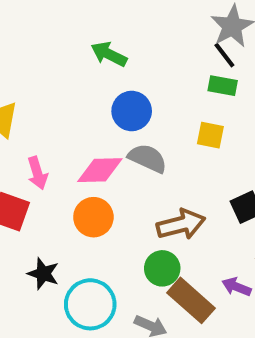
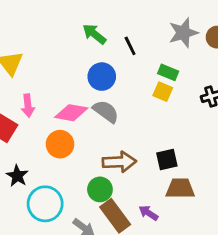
black line: (224, 55) -> (130, 46), moved
yellow square: (210, 135) -> (163, 92), moved

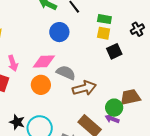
gray semicircle: (106, 111) -> (66, 73), moved
black square: (167, 159) -> (114, 51), moved
black star: (17, 176) -> (17, 122), moved
green circle: (100, 189) -> (114, 108), moved

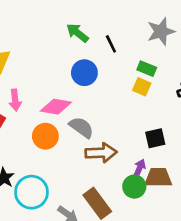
black square: (114, 51) -> (155, 138), moved
purple arrow: (112, 119) -> (139, 168), moved, turned 80

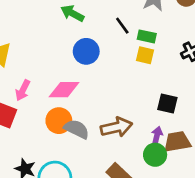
black line: (111, 44) -> (122, 26), moved
pink arrow: (15, 100) -> (23, 90), turned 42
gray semicircle: (81, 127) -> (77, 129), moved
black square: (155, 138) -> (167, 103), turned 36

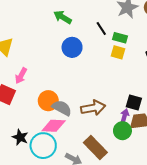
pink diamond: (64, 90) -> (54, 126), moved
black square: (167, 103) -> (134, 102), moved

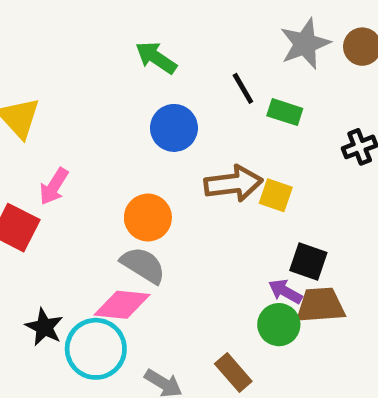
yellow square: (118, 52) -> (276, 195), moved
orange circle: (48, 101) -> (148, 218), moved
brown arrow: (93, 108) -> (233, 184), moved
purple arrow: (124, 116) -> (285, 291), turned -80
brown rectangle: (95, 147) -> (233, 373), moved, size x0.7

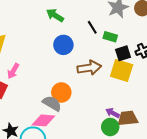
yellow square: (276, 195) -> (122, 71), moved, size x1.6
orange circle: (148, 218) -> (61, 92), moved
black square: (308, 262) -> (123, 53), moved, turned -35

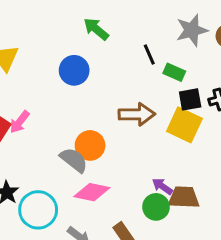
blue circle: (63, 45) -> (74, 70), moved
pink arrow: (13, 71) -> (20, 122), moved
pink diamond: (43, 120) -> (92, 192), moved

